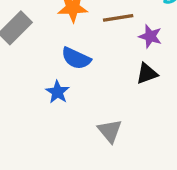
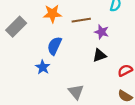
blue semicircle: (76, 58) -> (55, 46), turned 90

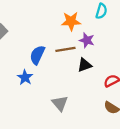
orange star: (52, 14) -> (71, 21), moved
brown line: (81, 20) -> (65, 49), moved

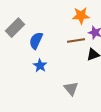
blue semicircle: (37, 55) -> (36, 41), moved

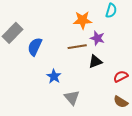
blue star: (40, 66) -> (54, 76), moved

